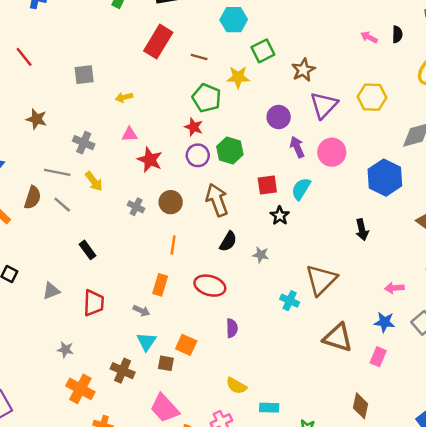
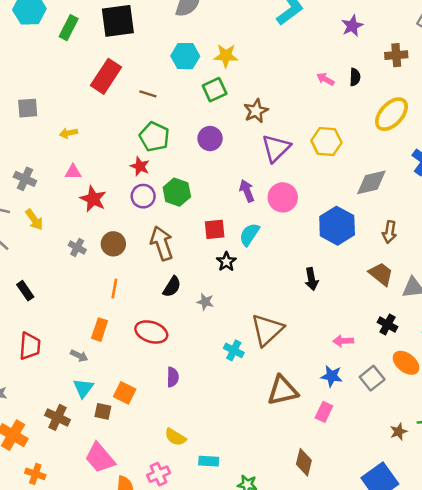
yellow star: (238, 77) -> (226, 56), moved
purple circle: (279, 117) -> (210, 139), moved
brown triangle: (338, 338) -> (283, 391), turned -32

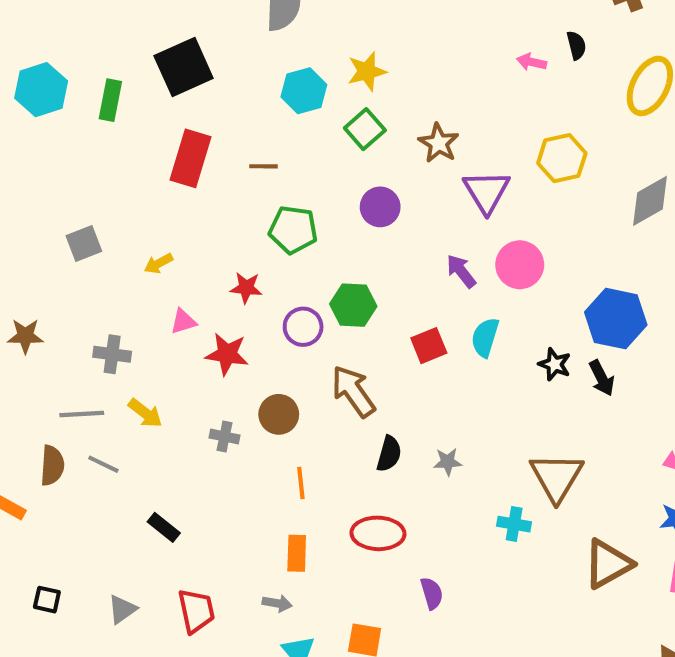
red star: (140, 166) -> (246, 288), moved
blue hexagon: (337, 226) -> (616, 319), moved
black star: (226, 262) -> (555, 364), moved

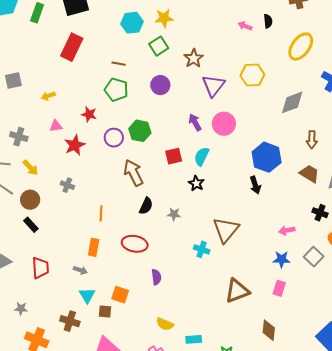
brown line: (263, 166) -> (119, 64), moved
red star: (227, 354) -> (75, 145), turned 30
black star: (555, 364) -> (196, 183), moved
brown circle: (279, 414) -> (30, 200), moved
brown triangle: (608, 564) -> (237, 291), moved

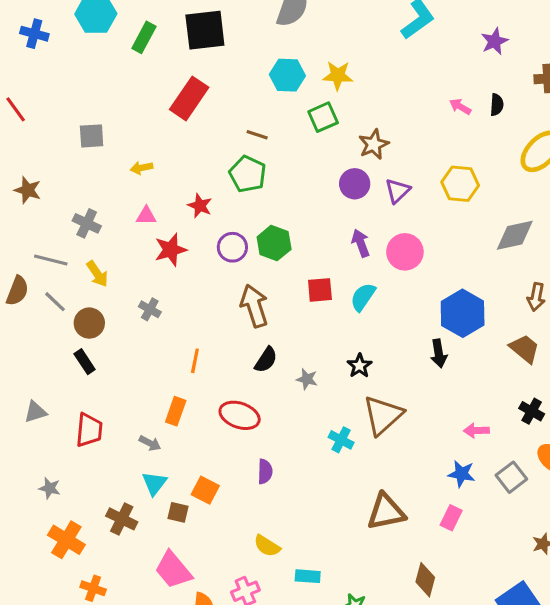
purple circle: (160, 85) -> (355, 184), moved
purple triangle: (213, 86) -> (398, 191), size x0.7
black star: (196, 183) -> (359, 366), moved

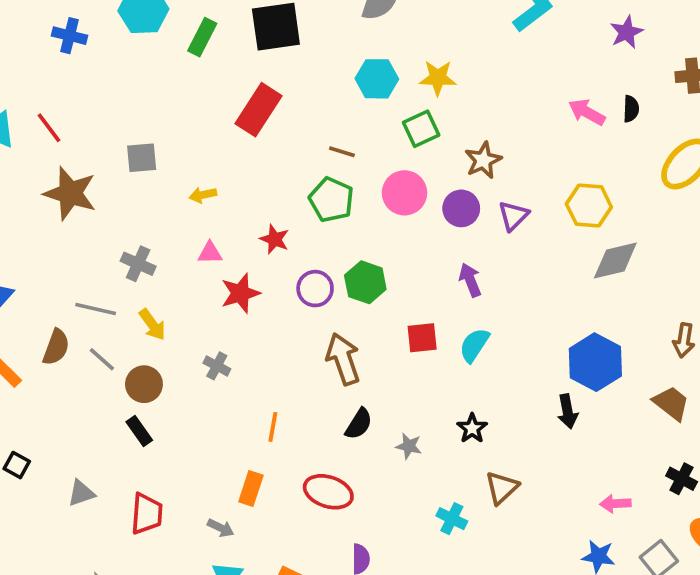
pink arrow: (460, 107) -> (587, 112), size x1.4
brown star: (28, 190) -> (70, 193), moved, size x1.6
gray diamond: (515, 235) -> (615, 260), moved
pink circle: (405, 252) -> (405, 193), moved
brown triangle: (383, 415) -> (502, 488), size x0.7

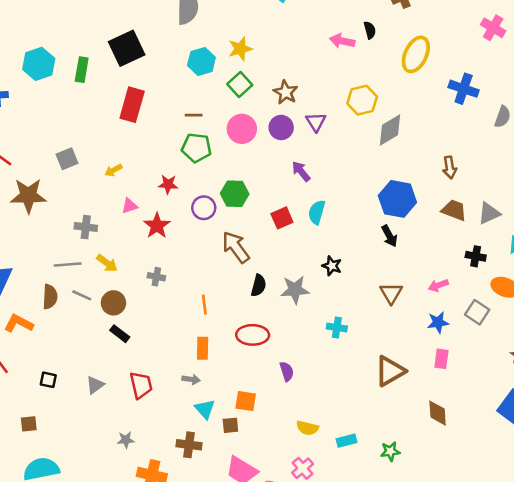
gray star: (409, 446) -> (295, 290), size x1.6
brown triangle: (502, 488) -> (391, 293), moved

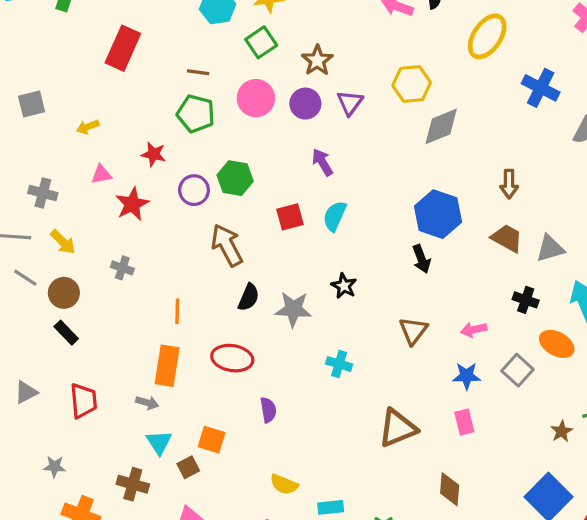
orange rectangle: (203, 348) -> (167, 366), size x1.4
pink rectangle: (441, 359) -> (464, 422), turned -30
brown square: (230, 425) -> (188, 467), turned -30

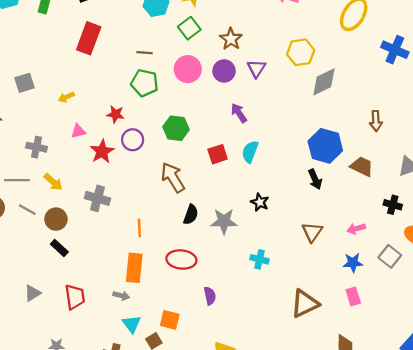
purple circle: (194, 190) -> (133, 140), moved
brown trapezoid: (507, 238) -> (362, 166), moved
gray cross: (122, 268) -> (97, 198), size x1.5

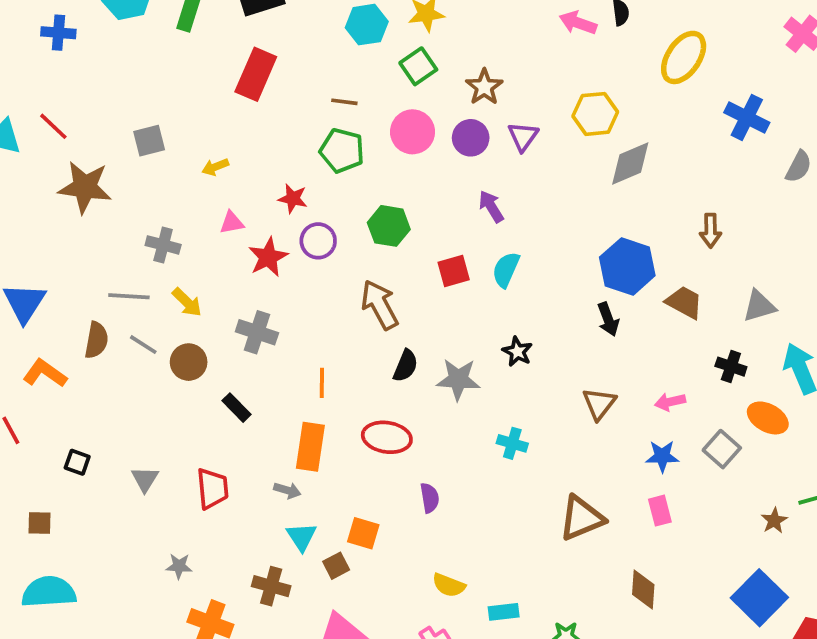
black rectangle: (59, 248) -> (237, 408), moved
gray triangle: (33, 293) -> (145, 479), turned -30

